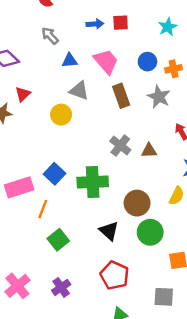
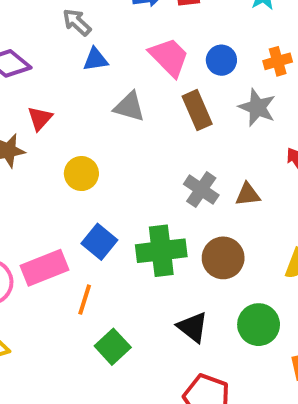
blue triangle: (70, 61) -> (95, 59), moved
blue circle: (147, 62) -> (221, 60), moved
yellow circle: (61, 115) -> (81, 174), moved
brown circle: (137, 203) -> (223, 258), moved

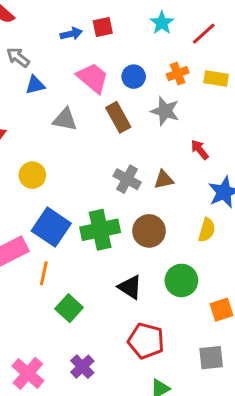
blue square: (99, 242) -> (51, 227), size x1.4

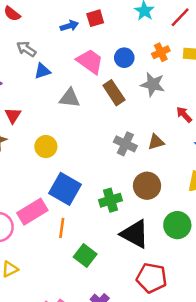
green cross: (100, 230) -> (110, 200), moved, size x0.7
black triangle: (130, 287) -> (135, 234), size x1.4

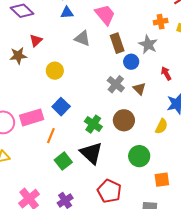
blue circle: (124, 58) -> (131, 62), moved
brown triangle: (156, 142) -> (139, 89), turned 48
blue square: (65, 189) -> (61, 107), size x0.7
green cross: (110, 200) -> (93, 124), turned 36
black triangle: (135, 234) -> (91, 153), moved

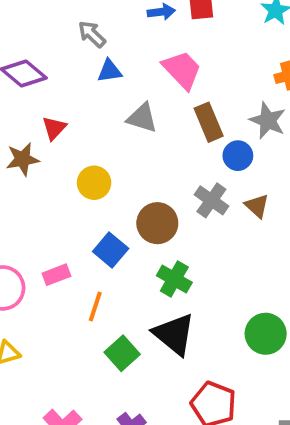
pink rectangle: (32, 117) -> (56, 275), size x0.6
brown circle: (124, 120) -> (157, 223), moved

